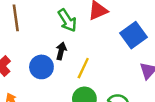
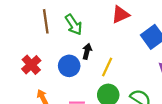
green arrow: (67, 20) -> (74, 25), moved

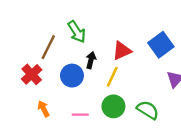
red triangle: (120, 15) -> (122, 51), moved
brown line: (46, 21) -> (48, 47), moved, turned 35

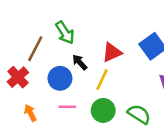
black arrow: (91, 60) -> (80, 62), turned -56
pink line: (80, 115) -> (67, 107), moved

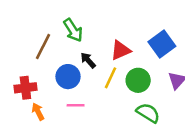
red cross: (18, 77) -> (25, 88), moved, turned 35
green circle: (103, 110) -> (138, 80), moved

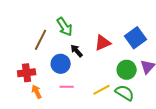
yellow line: (111, 78) -> (102, 90), moved, turned 36
green circle: (138, 80) -> (127, 70), moved

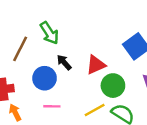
red triangle: (103, 43) -> (96, 65), moved
green circle: (127, 70) -> (113, 86), moved

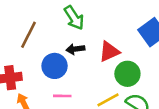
green arrow: (49, 33) -> (74, 18), moved
black arrow: (64, 62) -> (75, 49), turned -56

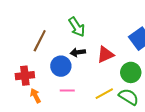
green circle: (127, 74) -> (131, 72), moved

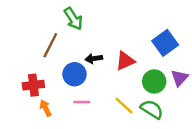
green arrow: (77, 27) -> (73, 19), moved
yellow line: (104, 94) -> (124, 106), turned 72

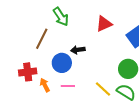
red triangle: (125, 61) -> (104, 24), moved
orange arrow: (45, 108) -> (45, 85), moved

